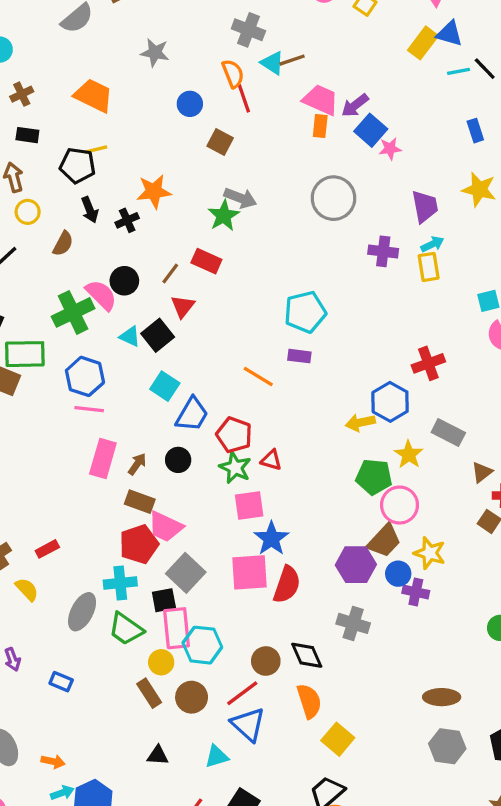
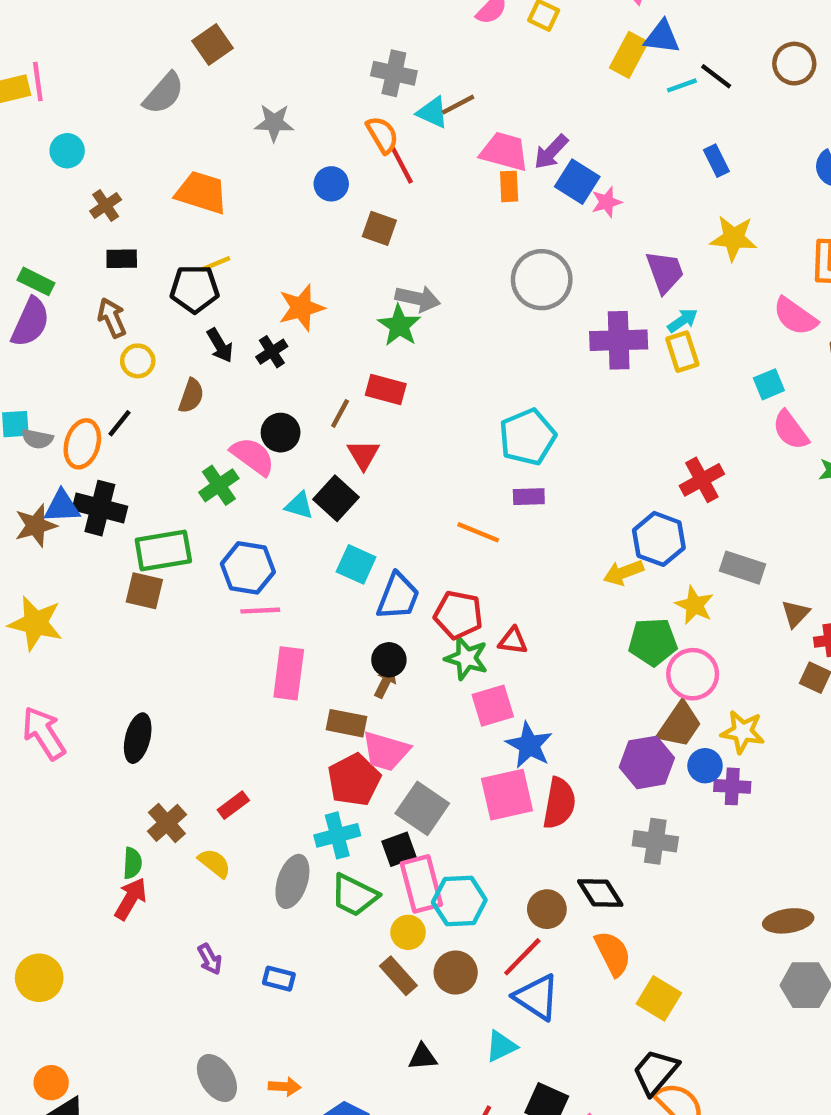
purple cross: (383, 251) -> (619, 340), size x1.4
green cross: (73, 312) -> (219, 485), size x0.7
brown arrow: (137, 464) -> (385, 682), moved

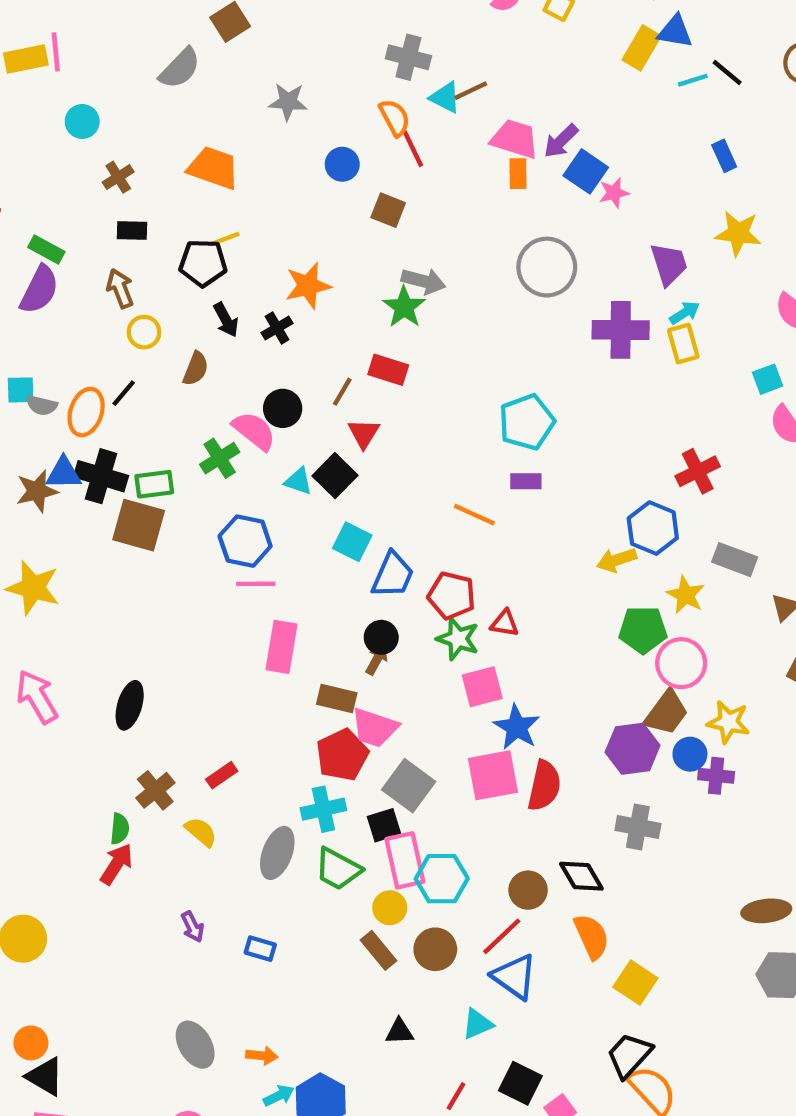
green rectangle: (163, 550) -> (154, 484), moved, size x0.7
brown square: (144, 591) -> (139, 525), moved, size x1.4

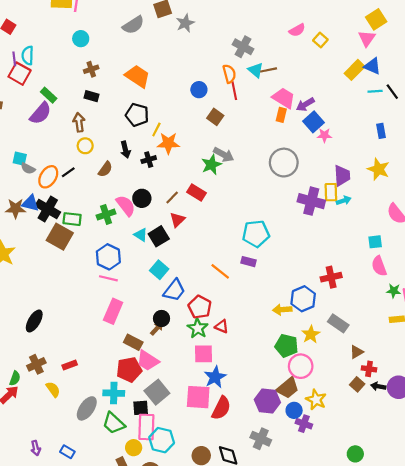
gray star: (288, 102) -> (185, 23), moved, turned 30
yellow line: (225, 239) -> (156, 130), moved, turned -56
black pentagon: (203, 263) -> (137, 115), moved
yellow rectangle: (683, 344) -> (331, 192), moved
purple arrow: (193, 927) -> (36, 448), moved

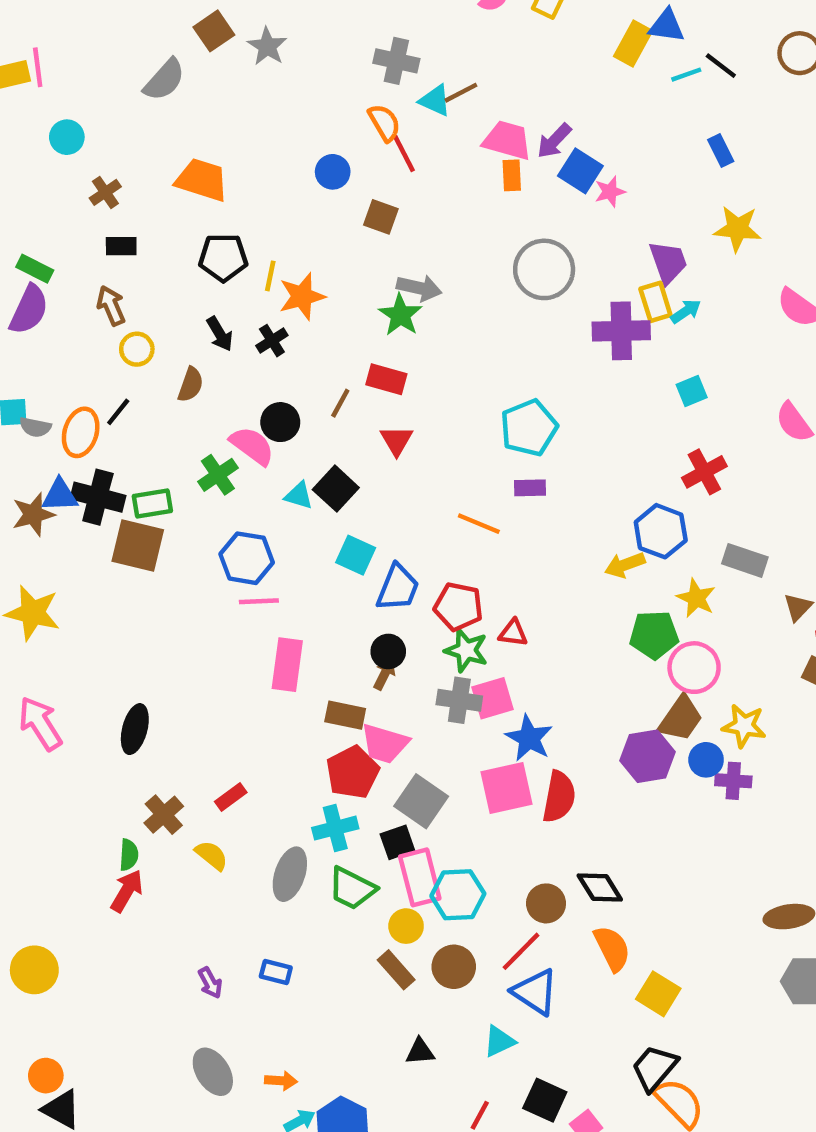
red triangle: (177, 220) -> (397, 440), moved
cyan square: (375, 242) -> (692, 391), moved
gray cross: (261, 439) -> (459, 700), moved

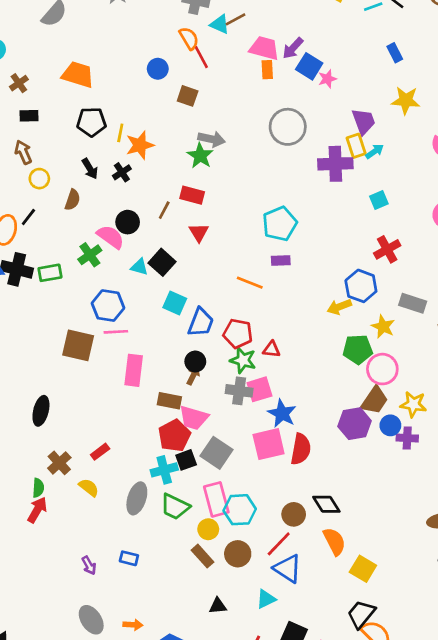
brown square: (138, 546) -> (78, 345), moved
black square: (397, 842) -> (186, 460), moved

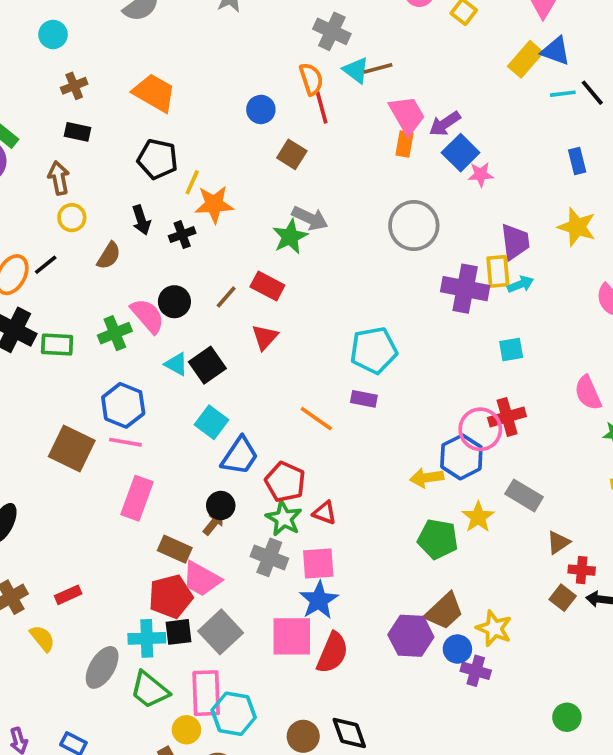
pink trapezoid: (264, 48) -> (407, 115), turned 32
pink circle: (382, 369) -> (480, 429), moved
pink square: (259, 389) -> (318, 564), moved

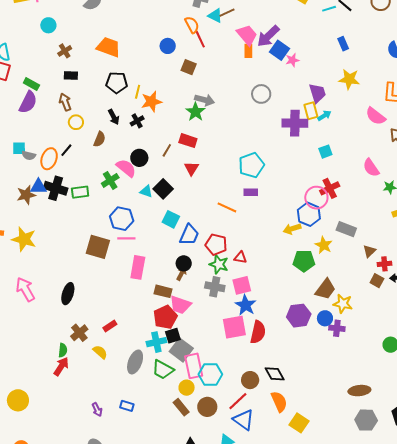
purple arrow: (445, 124) -> (268, 36), size x1.4
gray circle: (414, 225) -> (261, 94), size x0.7
brown trapezoid: (444, 611) -> (325, 289), moved
gray square: (221, 632) -> (181, 350), moved

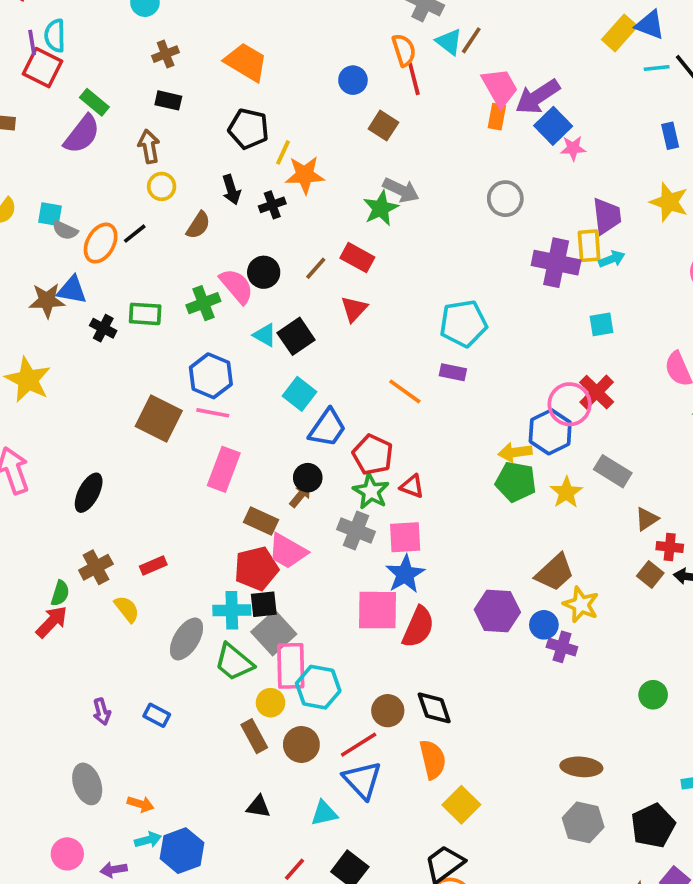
brown line: (227, 13) -> (471, 40), turned -42
black cross: (56, 188) -> (103, 328), moved, size x0.6
red cross: (330, 188) -> (597, 392), turned -30
green pentagon: (304, 261) -> (516, 482), moved

